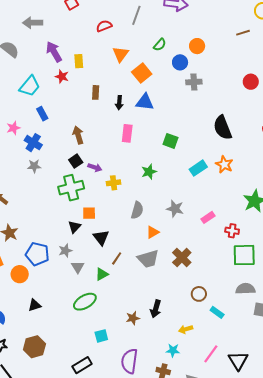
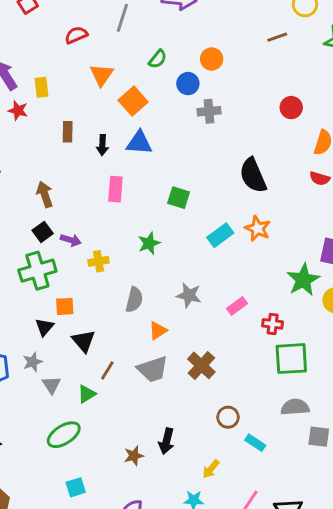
yellow arrow: (186, 329) -> (211, 469), turned -32
cyan square: (101, 336) -> (76, 487), moved

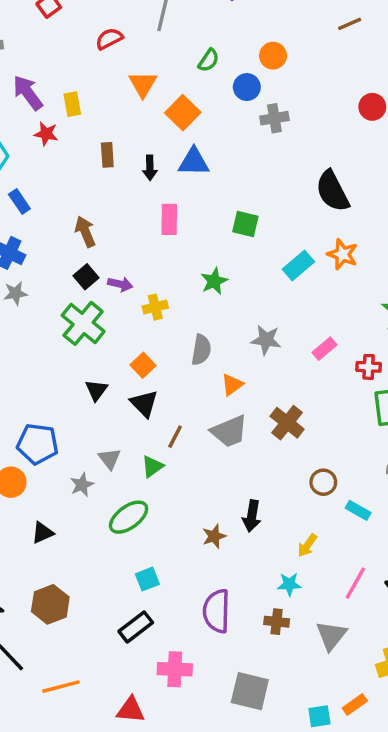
green cross: (37, 271) -> (83, 323), turned -30
orange square: (65, 306) -> (143, 365), moved, turned -36
gray star: (33, 362) -> (82, 485), moved

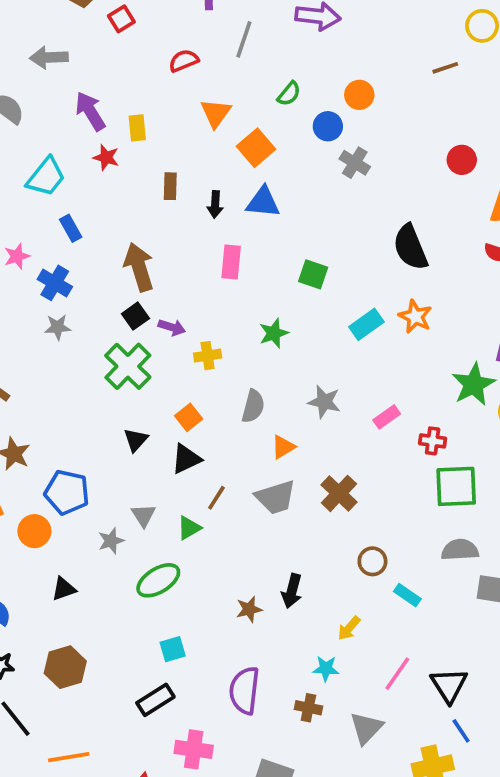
gray cross: (274, 118) -> (355, 163), turned 36
brown arrow: (85, 232) -> (139, 267), size x1.4
black triangle: (144, 404) -> (186, 459), turned 44

